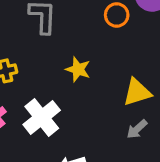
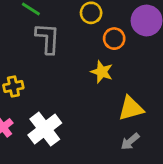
yellow star: (78, 69) -> (102, 72), moved

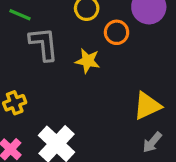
yellow star: (102, 72) -> (88, 61), moved

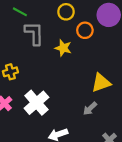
gray arrow: (152, 142) -> (90, 109), moved

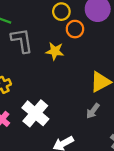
yellow circle: (66, 12) -> (61, 12), moved

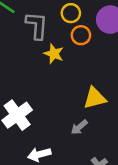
gray L-shape: (22, 40) -> (37, 25), moved

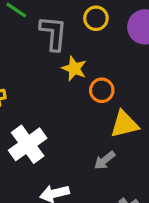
orange circle: (81, 35) -> (102, 90), moved

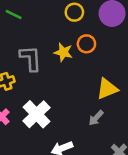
gray L-shape: (53, 33) -> (31, 58), moved
orange circle: (102, 90) -> (86, 44), moved

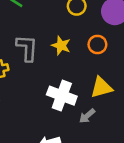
orange circle: (86, 44) -> (97, 45), moved
white cross: (37, 114) -> (62, 96), moved, turned -32

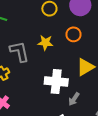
gray arrow: (87, 116) -> (74, 99), moved

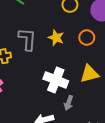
gray arrow: (74, 99) -> (69, 103), turned -32

